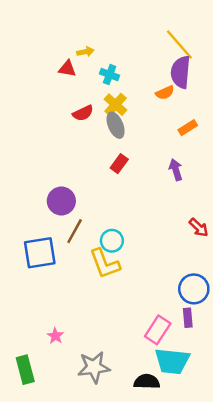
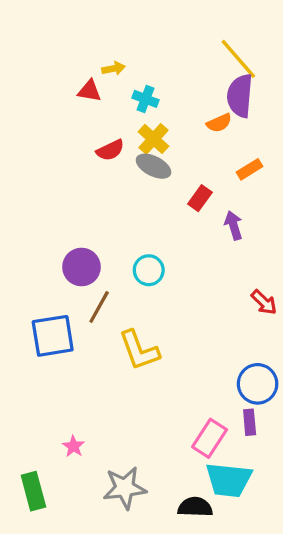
gray ellipse: (116, 125) -> (154, 166), turned -40
red rectangle: (119, 164) -> (200, 198), moved
cyan circle: (112, 241) -> (149, 270), moved

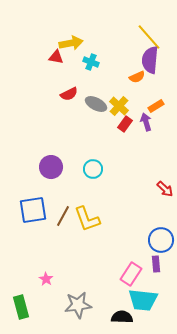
yellow arrow: (113, 69) -> (71, 43), size x1.6
yellow cross: (154, 139) -> (119, 106), moved
purple arrow: (234, 225) -> (146, 122), moved
brown line: (99, 307) -> (63, 216), moved

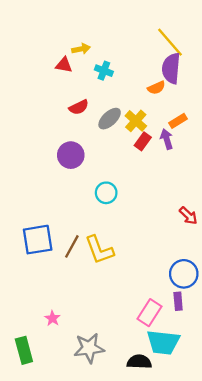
yellow arrow: (71, 43) -> (81, 49), size x0.7
gray ellipse: (96, 104) -> (110, 119), turned -70
purple circle: (51, 167) -> (71, 155), moved

